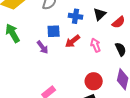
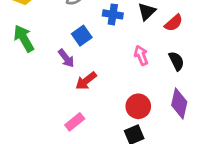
blue square: (54, 31) -> (82, 36), turned -32
red arrow: (73, 41) -> (86, 81), moved

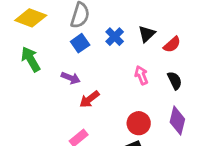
blue cross: (113, 14) -> (115, 37), turned 36
blue square: (82, 36) -> (80, 43), moved
purple arrow: (66, 58) -> (71, 78), turned -30

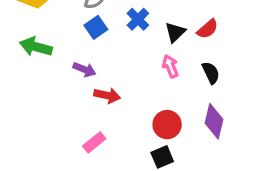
black triangle: (147, 34) -> (175, 32), moved
green arrow: (31, 59) -> (36, 47), turned -45
red arrow: (89, 99) -> (107, 95), turned -130

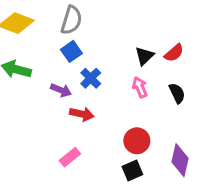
blue cross: (138, 19) -> (91, 78), moved
purple diamond: (214, 121) -> (180, 160), moved

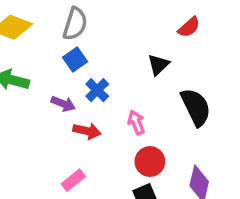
red semicircle: (174, 53) -> (189, 27), moved
pink arrow: (140, 87) -> (136, 122), moved
black semicircle: (177, 93) -> (196, 107), size x1.6

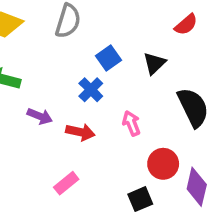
blue square: (75, 60) -> (108, 58), moved
purple arrow: (63, 104) -> (40, 116), moved
red circle: (150, 162) -> (163, 164), moved

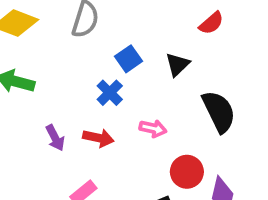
purple arrow: (40, 116) -> (55, 138), moved, turned 40
pink arrow: (131, 123) -> (153, 128), turned 125

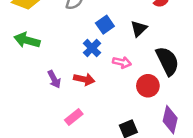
pink arrow: (153, 128) -> (122, 62), moved
red circle: (187, 172) -> (148, 86), moved

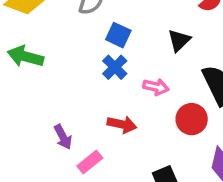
blue square: (105, 25) -> (118, 35), moved, turned -30
purple arrow: (54, 79) -> (63, 137), moved
red arrow: (84, 79) -> (122, 124), moved

